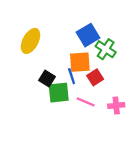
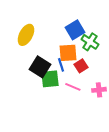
black square: (47, 79) -> (40, 67), size x1.5

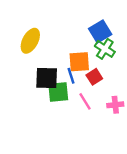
blue square: (75, 30) -> (100, 31), moved
black square: (40, 67) -> (47, 78), turned -30
pink line: (73, 87) -> (85, 101), turned 35

